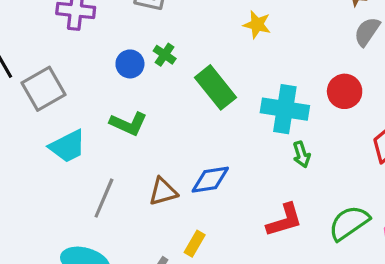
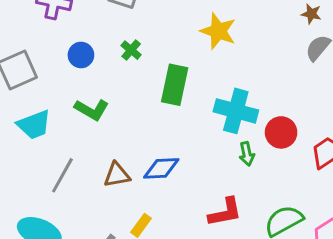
yellow star: (257, 25) -> (218, 31), size x1.4
blue circle: (130, 64) -> (81, 55), moved
green rectangle: (216, 87) -> (175, 85), turned 45
red circle: (345, 91) -> (281, 132), moved

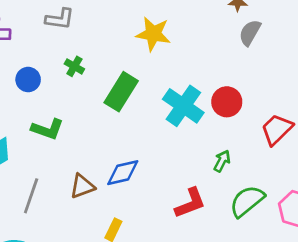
green rectangle: (175, 85) -> (121, 92), turned 30
cyan cross: (236, 111) -> (183, 106), turned 30
red circle: (281, 132) -> (227, 102), moved
green arrow: (247, 154) -> (222, 161), moved, turned -130

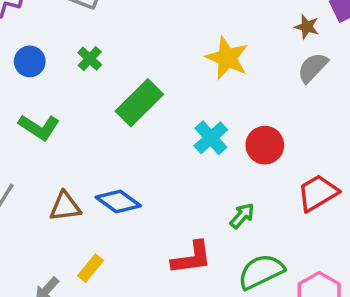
yellow star: (153, 34) -> (227, 58), moved
cyan cross: (183, 106) -> (211, 138), size x0.7
blue diamond: (123, 173) -> (118, 202), turned 36

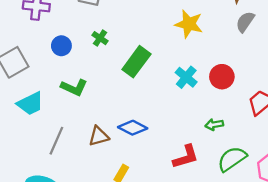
green arrow: (242, 216) -> (214, 125), turned -132

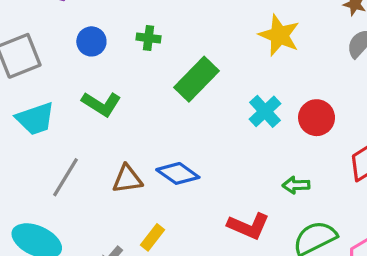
green cross: (100, 38) -> (149, 38), turned -35
red L-shape: (186, 157) -> (249, 226), turned 32

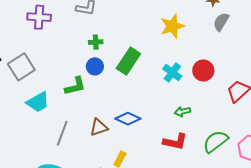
yellow star: (279, 35) -> (172, 26), turned -30
blue circle: (91, 41) -> (95, 66), moved
green L-shape: (101, 104) -> (75, 86), turned -35
green arrow: (296, 185) -> (182, 112), moved

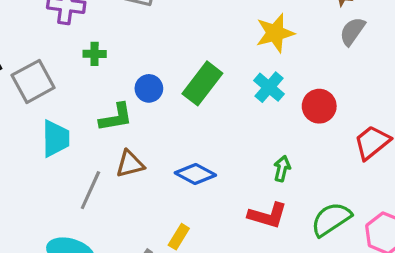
green cross: (96, 42) -> (95, 54), moved
cyan cross: (172, 73) -> (269, 87), moved
cyan trapezoid: (38, 102) -> (56, 139), turned -65
green arrow: (182, 112) -> (282, 169), turned 112
brown triangle: (99, 127) -> (130, 164), moved

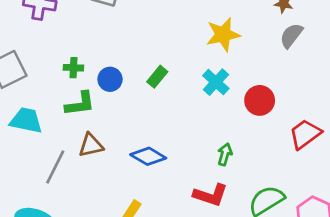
green cross: (95, 54) -> (73, 68), moved
green rectangle: (202, 83) -> (157, 77), size x0.6
cyan trapezoid: (56, 139) -> (26, 120), turned -80

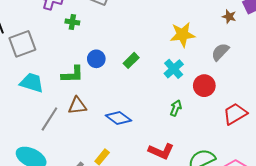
gray semicircle: (291, 36) -> (220, 52), moved
green cross: (73, 68) -> (72, 22), moved
green arrow: (225, 154) -> (176, 108), moved

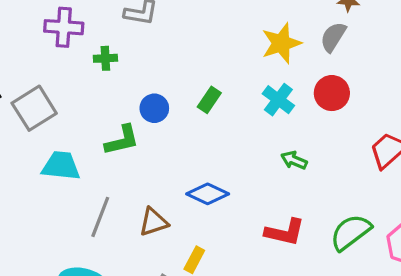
gray semicircle: (220, 52) -> (333, 37), moved
red circle: (204, 86) -> (332, 93), moved
brown triangle: (77, 106) -> (153, 222), moved
green arrow: (176, 108) -> (294, 160), turned -77

